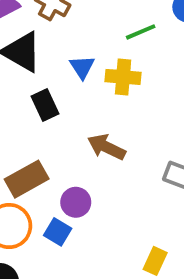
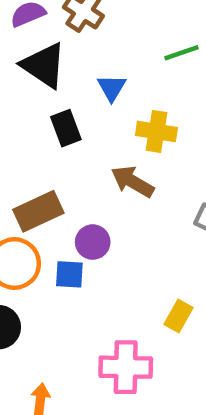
yellow cross: (123, 77) -> (156, 131), moved
blue square: (58, 232) -> (69, 274), turned -32

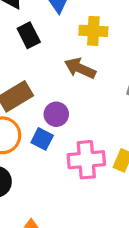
blue square: (69, 274) -> (42, 139), turned 30
pink cross: (126, 367) -> (86, 160), moved

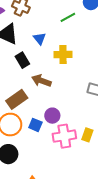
brown arrow: (80, 68) -> (41, 81), moved
purple circle: (56, 114) -> (52, 116), moved

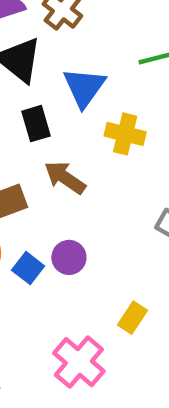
blue triangle: (40, 39) -> (84, 87), size x1.5
pink cross: (64, 136) -> (79, 362), moved, turned 35

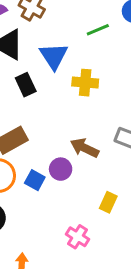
brown arrow: (65, 178) -> (85, 148), moved
pink cross: (79, 362) -> (77, 237), size x0.7

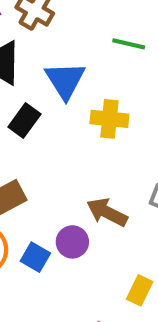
green line: (98, 30) -> (129, 44), turned 35
black rectangle: (26, 85) -> (24, 120), turned 60

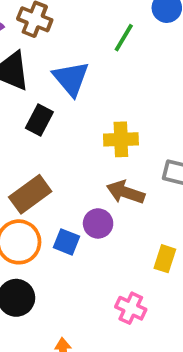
green line: (129, 44) -> (124, 38), turned -64
yellow cross: (109, 119) -> (121, 139), moved

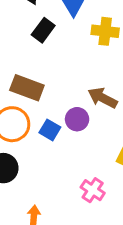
yellow cross: (121, 139) -> (105, 31), moved
brown rectangle: (30, 194) -> (27, 88), turned 48

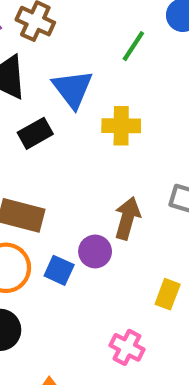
black rectangle: (43, 30) -> (35, 133), turned 30
brown arrow: (103, 98) -> (127, 218), turned 84

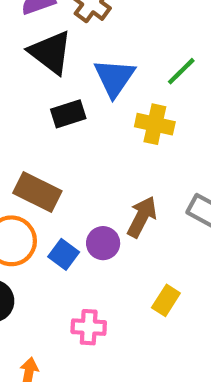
green line: (133, 46) -> (181, 71), moved
pink cross: (127, 347) -> (89, 327), moved, turned -36

